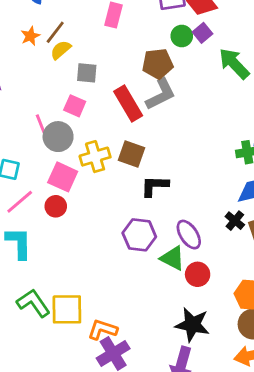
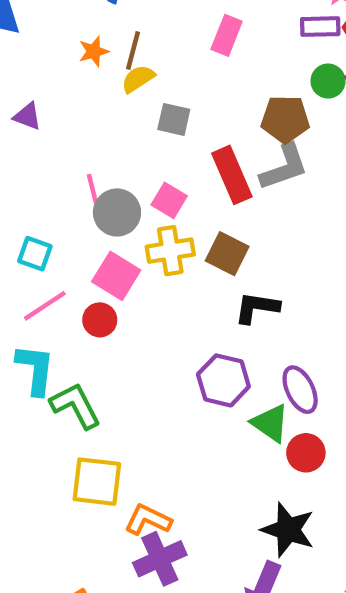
brown line: (55, 32) -> (133, 51), turned -30
pink square: (75, 106) -> (169, 200), moved
green L-shape: (33, 303) -> (75, 406), moved

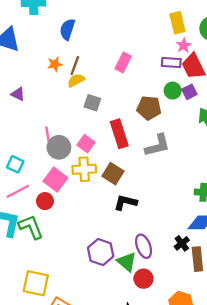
gray L-shape: (284, 167) -> (157, 145), moved
purple hexagon: (223, 380) -> (101, 252), moved
green L-shape: (75, 406) -> (31, 227), moved

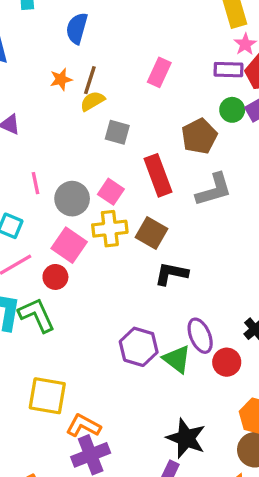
brown pentagon: (149, 108) -> (199, 136), turned -30
pink line: (48, 134) -> (36, 183), moved
red circle: (143, 279) -> (227, 362), moved

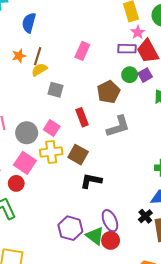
red rectangle: (158, 175) -> (82, 117), size x0.7
red circle: (227, 362) -> (111, 240), moved

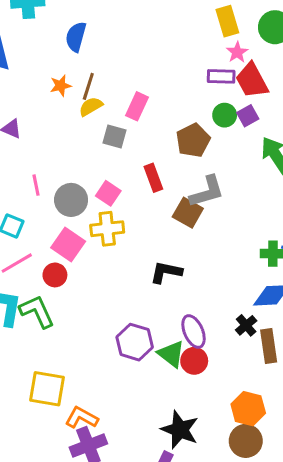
pink rectangle: (82, 51) -> (137, 106), moved
brown square: (78, 155) -> (188, 213), moved

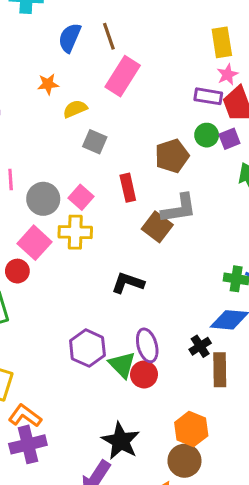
brown line: (88, 86) -> (109, 36), moved, turned -44
pink rectangle: (137, 106) -> (123, 76), moved, size x1.4

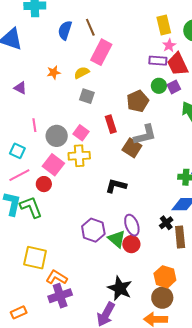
orange star: (48, 84) -> (54, 72), moved
yellow semicircle: (75, 109) -> (82, 73), moved

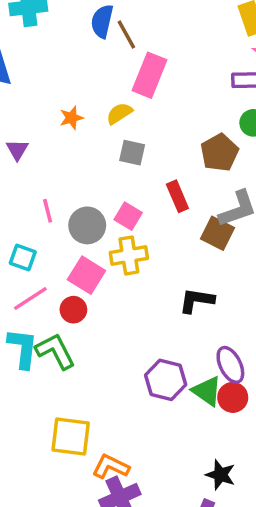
blue semicircle: (65, 30) -> (102, 21), moved
purple triangle: (20, 88) -> (17, 150), turned 40
black star: (120, 288) -> (221, 475), size x0.7

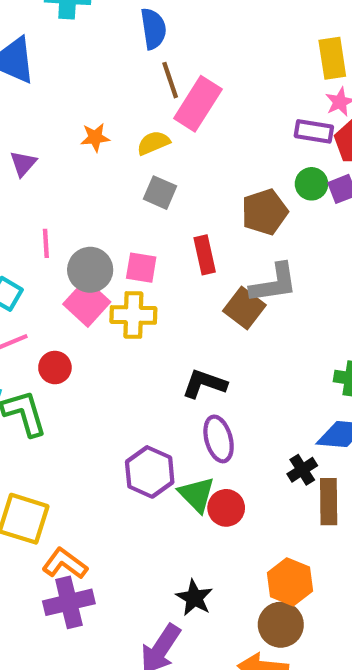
blue semicircle: (102, 21) -> (153, 29), turned 148
brown line: (126, 34) -> (170, 80), moved
pink square: (128, 216) -> (141, 268), turned -32
pink square: (86, 275) -> (87, 303), moved
purple ellipse: (230, 365) -> (219, 439), moved

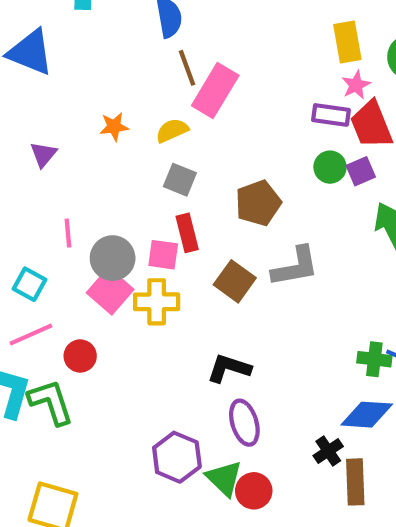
brown pentagon: (265, 212) -> (258, 203), moved
red rectangle: (205, 255) -> (187, 233), moved
brown square: (244, 308) -> (235, 281), moved

